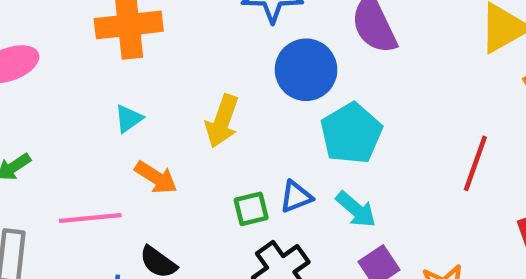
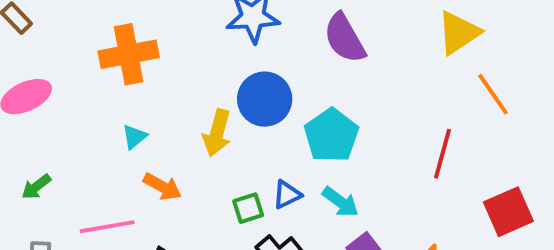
blue circle: (306, 70) -> (265, 99), moved

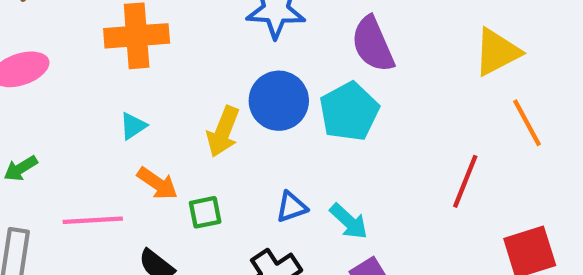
cyan pentagon: (331, 135) -> (349, 112), moved
green square: (248, 208) -> (205, 212), moved

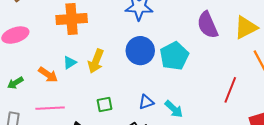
purple semicircle: (373, 44) -> (208, 25), moved
yellow arrow: (223, 132) -> (96, 61), moved
orange arrow: (157, 183) -> (48, 75), moved

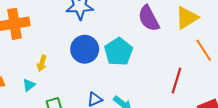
yellow arrow: (96, 61) -> (42, 63), size x0.7
cyan triangle: (70, 63) -> (29, 85), moved

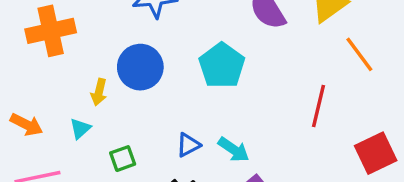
blue circle: (85, 49) -> (140, 67), moved

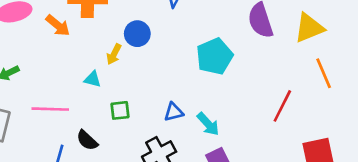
blue circle: (140, 67) -> (137, 34), moved, size x0.7
orange arrow: (27, 125) -> (58, 25), moved
cyan triangle: (80, 129) -> (93, 79), turned 42

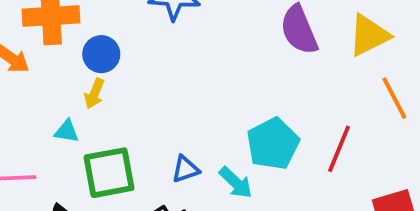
blue circle: (137, 34) -> (101, 54), moved
cyan pentagon: (215, 56) -> (273, 144), moved
green square: (120, 110) -> (109, 173), size x1.8

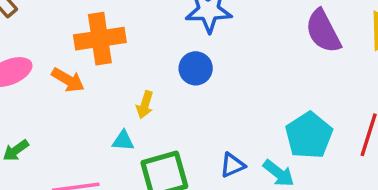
blue circle: (101, 54) -> (196, 68), moved

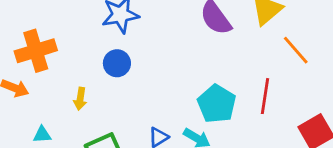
cyan triangle: (123, 141) -> (42, 135), moved

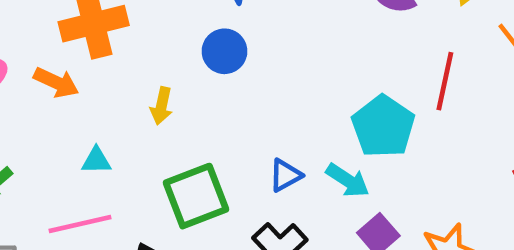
red line: (265, 96) -> (445, 81), moved

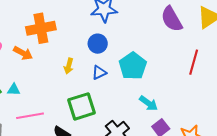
cyan pentagon: (383, 126) -> (133, 66), moved
cyan triangle: (96, 161) -> (14, 90), moved
blue triangle: (285, 175) -> (99, 73), moved

